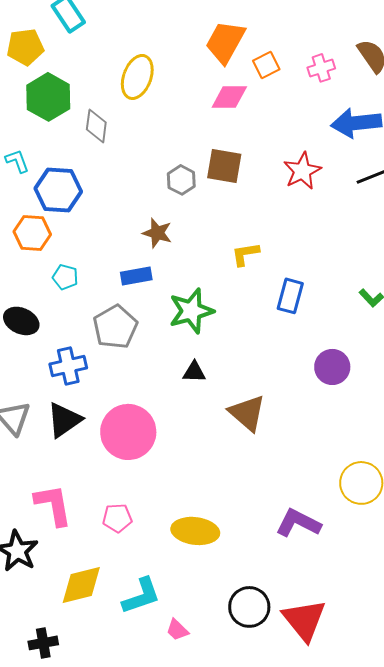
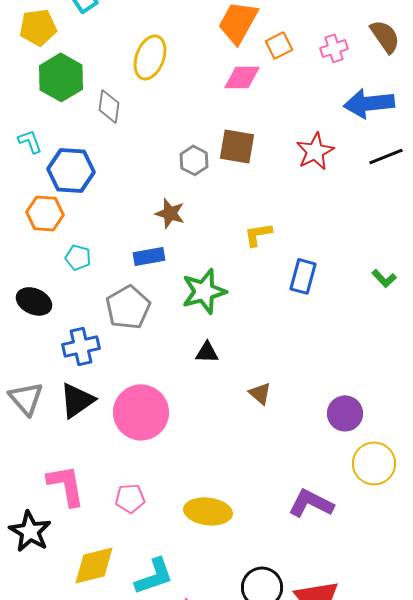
purple circle: (332, 367) -> (345, 413), moved
brown triangle: (247, 413) -> (260, 393), size x0.6

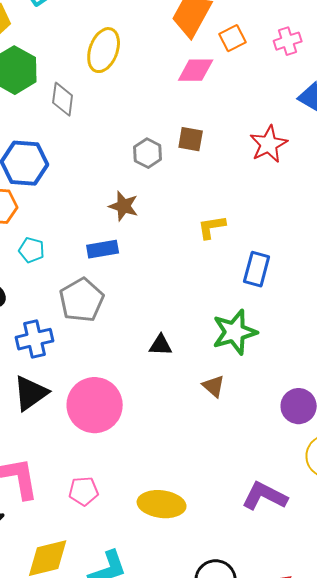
brown square: (237, 146) -> (191, 139), size x0.7
green star: (204, 291) -> (235, 332), moved

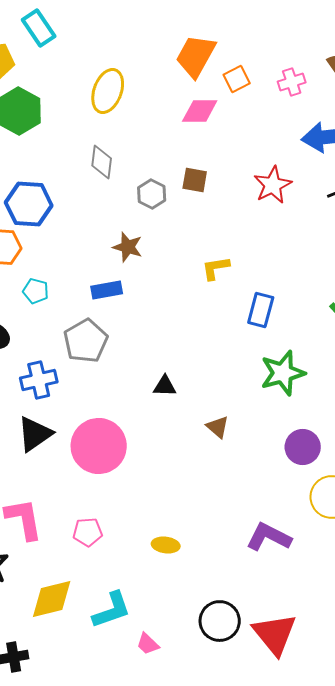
gray diamond: (63, 99) -> (102, 162), moved
green star: (235, 332) -> (283, 373), moved
yellow ellipse: (162, 504) -> (166, 545), size x0.6

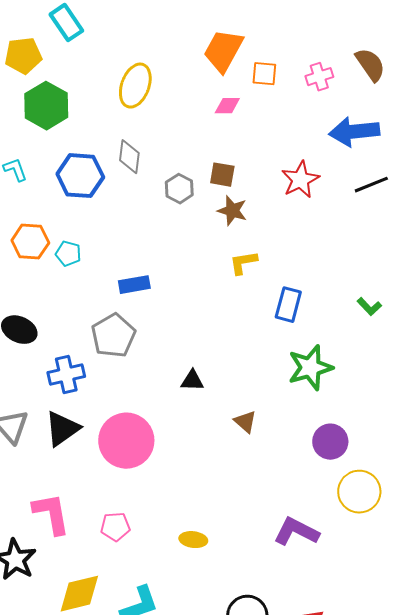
orange square: (237, 79) -> (264, 74), turned 32
pink diamond: (200, 111) -> (227, 106), size x0.7
blue hexagon: (29, 204) -> (80, 176), moved
brown star: (128, 247) -> (232, 211), moved
cyan pentagon: (36, 291) -> (68, 254), moved

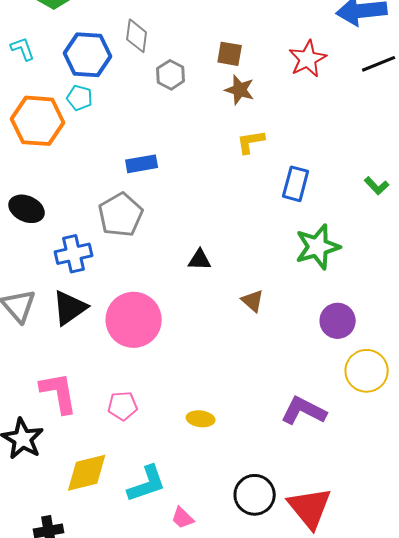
gray hexagon: (179, 189) -> (171, 75), moved
orange hexagon: (30, 242) -> (38, 121), size x1.4
cyan pentagon: (68, 254) -> (80, 98), moved

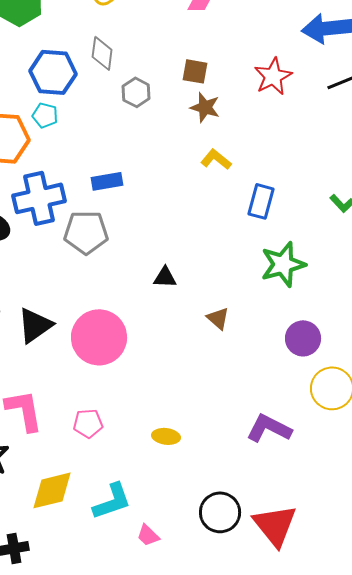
yellow L-shape: (251, 142) -> (216, 159), turned 48
gray pentagon: (121, 215) -> (86, 232), turned 30
blue cross: (74, 254) -> (39, 198), moved, size x1.4

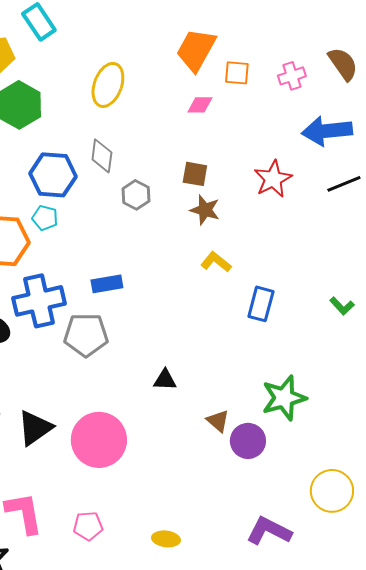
green star: (283, 264) -> (284, 398), moved
purple circle: (303, 338) -> (248, 441), moved

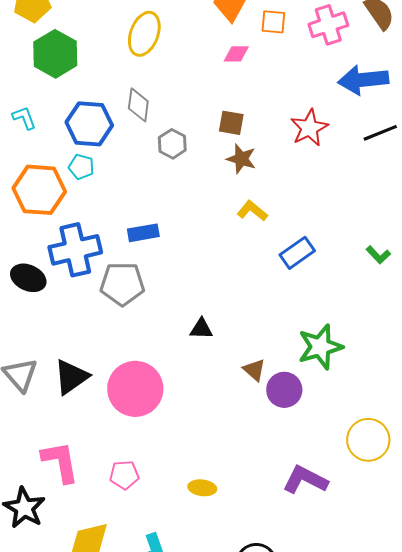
pink cross: (292, 76) -> (328, 25), size x1.4
blue rectangle: (261, 304) -> (297, 253), turned 40

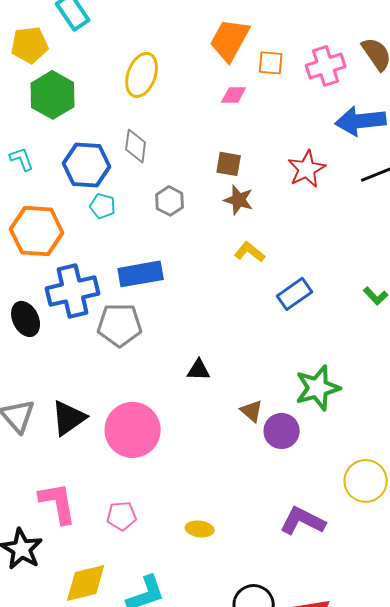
gray hexagon: (172, 144) -> (170, 201), moved
cyan pentagon: (81, 167) -> (103, 206), moved
blue rectangle: (143, 233) -> (141, 274), size x1.4
black ellipse: (28, 278) -> (26, 319), turned 40

